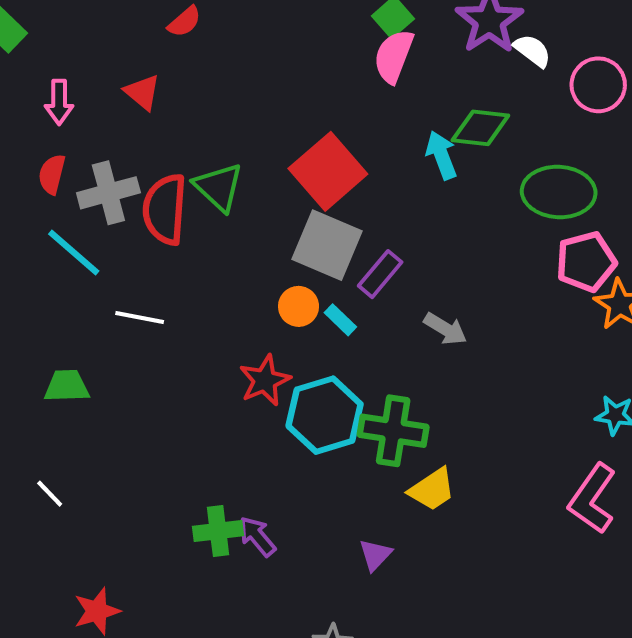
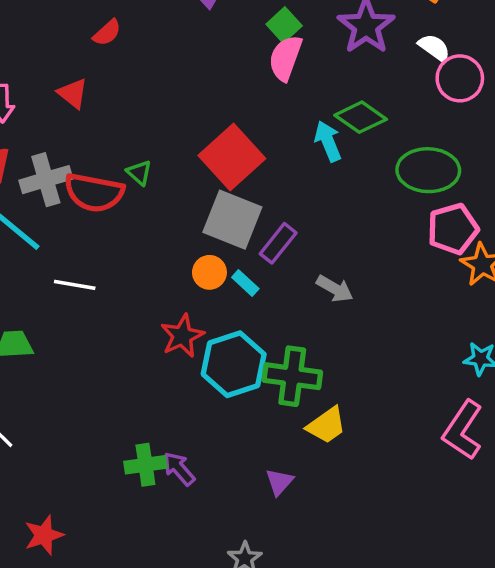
white semicircle: (532, 51) -> (434, 48), moved
green diamond: (480, 128) -> (361, 117), turned 30
green triangle: (219, 187) -> (139, 173), size x0.6
red semicircle: (165, 209) -> (94, 192), turned -82

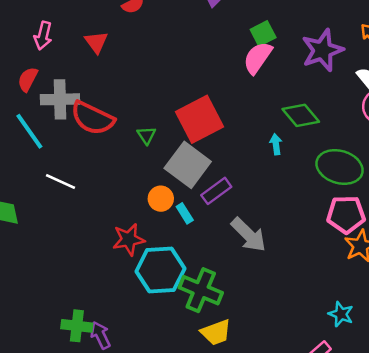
cyan arrow: (328, 141) -> (276, 144), moved, size x0.7
green triangle: (139, 173) -> (146, 135), moved
gray arrow: (335, 289) -> (249, 235), size x1.4

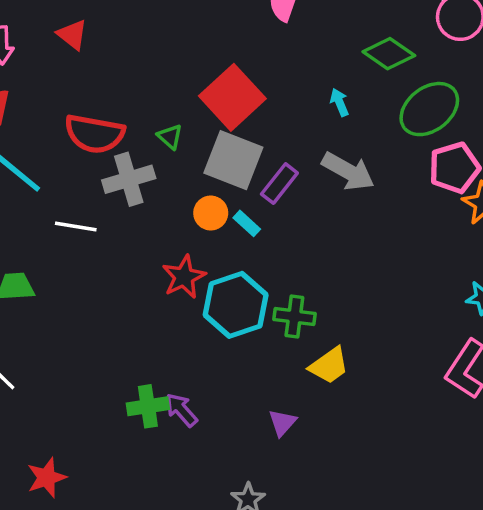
gray cross: (60, 99) -> (129, 179), moved
green diamond: (301, 115) -> (389, 54), moved
green ellipse: (340, 167) -> (429, 109), turned -39
gray arrow: (249, 235) -> (348, 171), moved
green cross: (201, 290) -> (294, 317), size x0.7

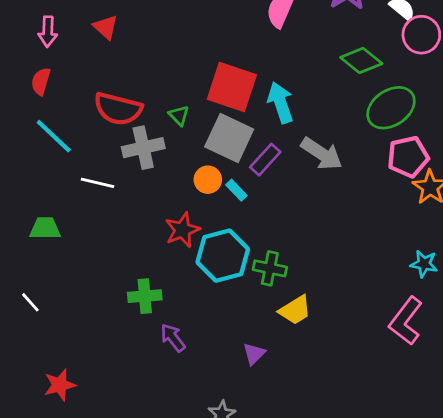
red square: (232, 97) -> (232, 87), turned -33
cyan arrow: (339, 102) -> (280, 103), moved, size x1.8
green cross: (148, 406) -> (145, 296), moved

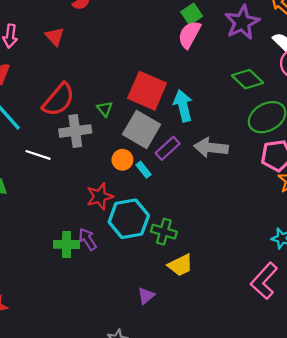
red semicircle: (118, 109) -> (59, 100), turned -69
gray arrow: (322, 154) -> (211, 148), turned 148
purple arrow: (173, 338) -> (87, 239), moved

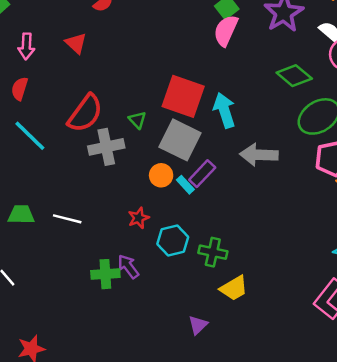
purple rectangle: (168, 148) -> (202, 174), moved
white line: (38, 155) -> (67, 219), moved
red star: (100, 196) -> (139, 218), size x0.7
cyan hexagon: (129, 219) -> (173, 241), size x0.7

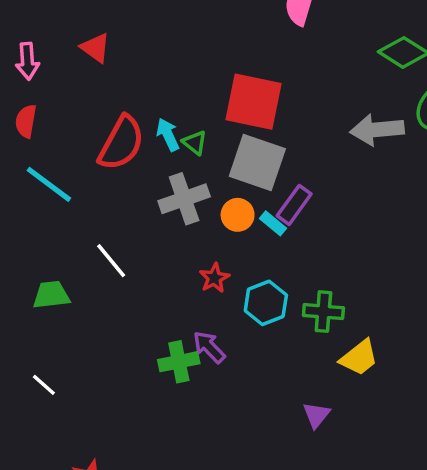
cyan arrow: (224, 110) -> (168, 135), moved, size x0.7
gray cross: (106, 147) -> (184, 199), moved
gray arrow: (259, 155) -> (377, 130), moved
white line: (67, 219) -> (111, 261), moved, turned 44

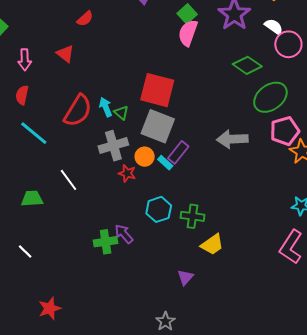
gray arrow: (377, 130) -> (232, 139), moved
red star: (214, 278) -> (127, 173), moved, turned -30

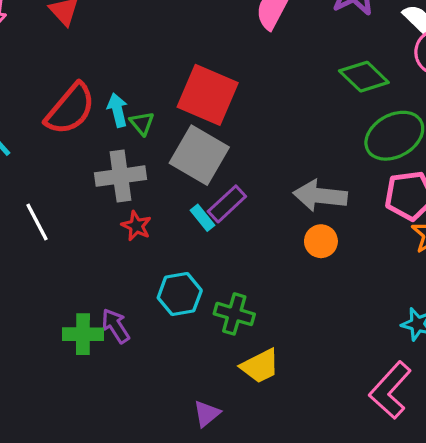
orange circle: (145, 157) -> (321, 241), moved

